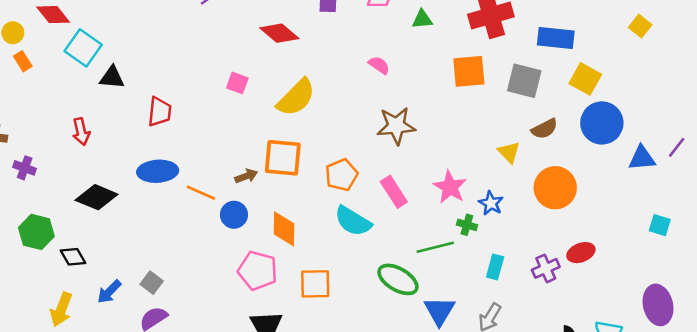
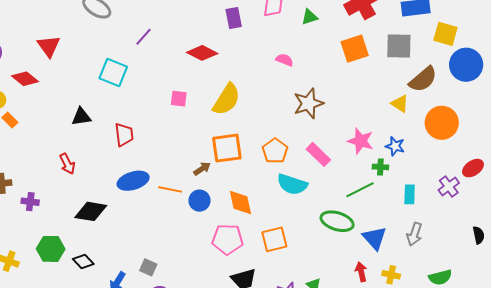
cyan square: (83, 48) -> (113, 73), moved
brown semicircle: (544, 129) -> (423, 79), size x1.4

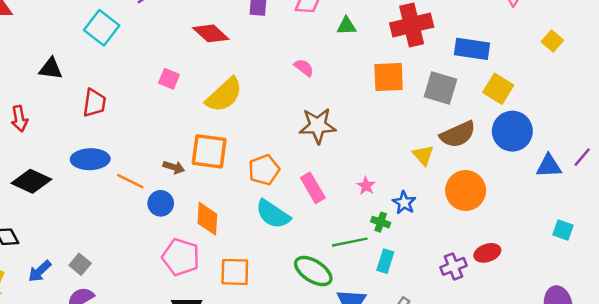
pink star: (361, 141) -> (366, 186), size x0.6
brown arrow: (202, 169) -> (174, 167), turned 36
cyan rectangle: (410, 194) -> (385, 261), moved

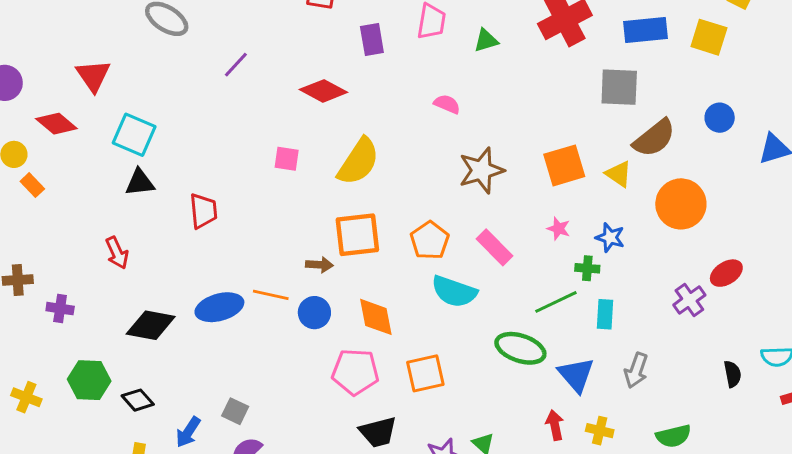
cyan square: (102, 28) -> (134, 135), moved
orange square: (389, 77) -> (564, 165), moved
yellow square: (498, 89) -> (709, 37), moved
blue circle: (512, 131) -> (720, 118), size x0.6
blue ellipse: (90, 159) -> (219, 307), moved

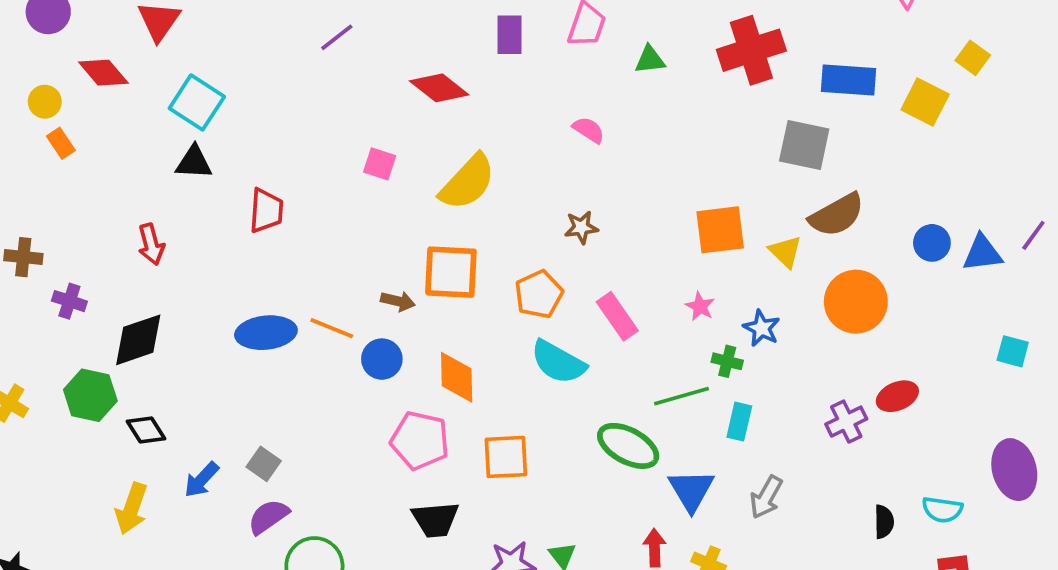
blue circle: (720, 118) -> (932, 243), moved
brown star: (481, 170) -> (581, 227), moved, size x0.6
black diamond: (151, 325) -> (138, 340), moved, turned -39

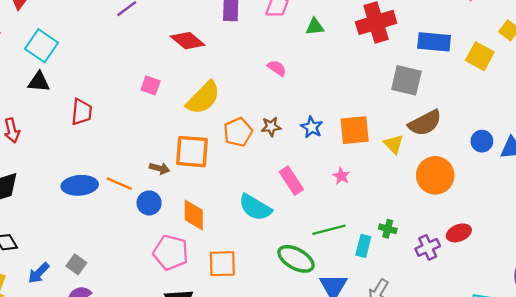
orange pentagon: (539, 294) -> (238, 132), moved
blue star: (762, 328) -> (312, 127), moved
green cross: (727, 361) -> (388, 229), moved

